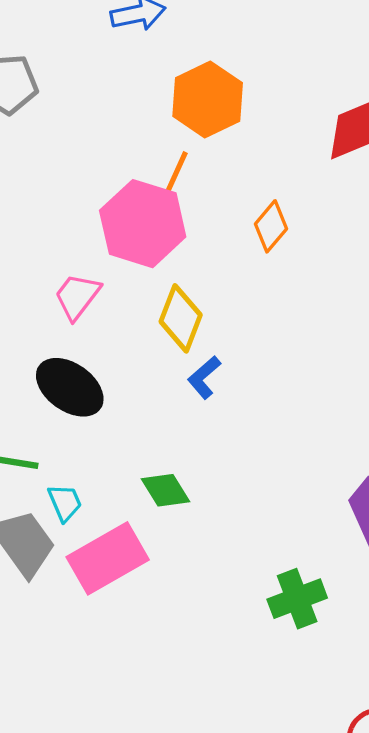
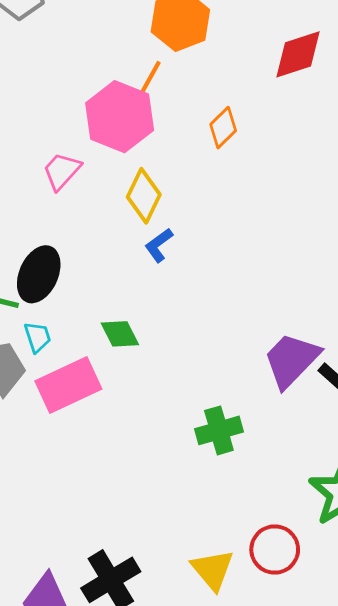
black ellipse: (70, 387) -> (39, 274), moved, turned 74

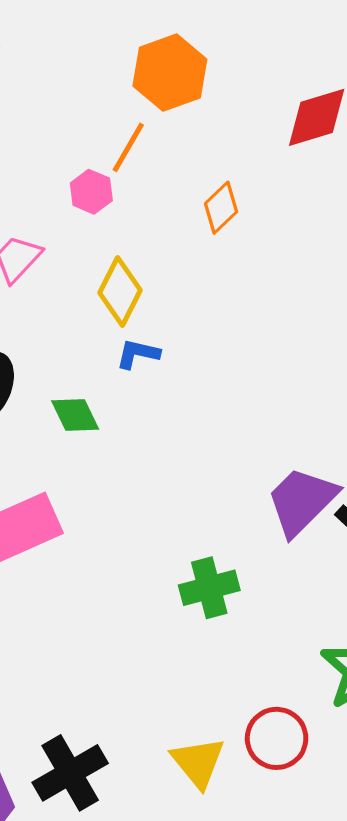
pink hexagon: (120, 117) -> (91, 192), size x0.5
blue L-shape: (159, 245) -> (138, 354), turned 48
green diamond: (120, 334) -> (75, 415), moved

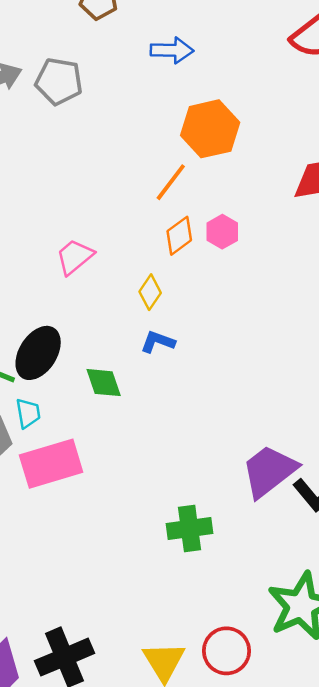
pink hexagon: (91, 192) -> (222, 232), moved
orange diamond: (221, 208) -> (179, 236), moved
yellow diamond: (120, 292) -> (150, 292), size x0.7

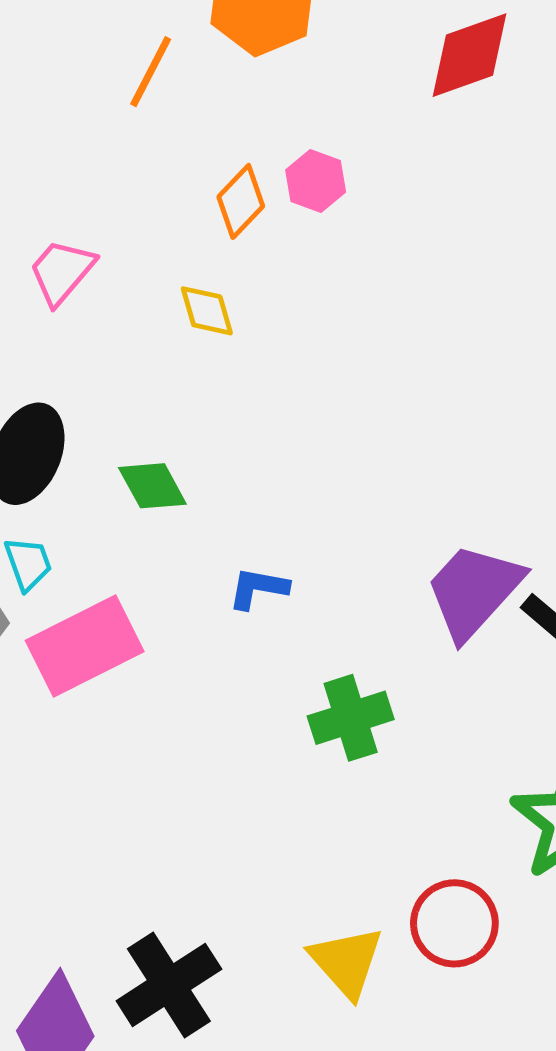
orange line: (171, 182) -> (151, 72), moved
yellow diamond: (150, 292) -> (207, 311), turned -40
blue L-shape: (158, 342) -> (258, 588), moved

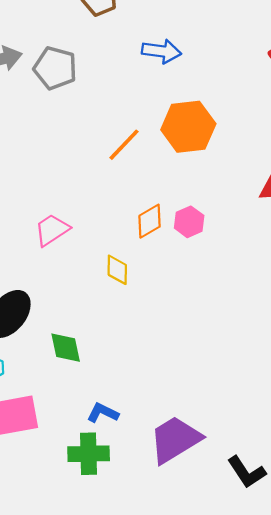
purple trapezoid: (474, 591) -> (175, 440), moved
green cross: (351, 718) -> (89, 454), moved

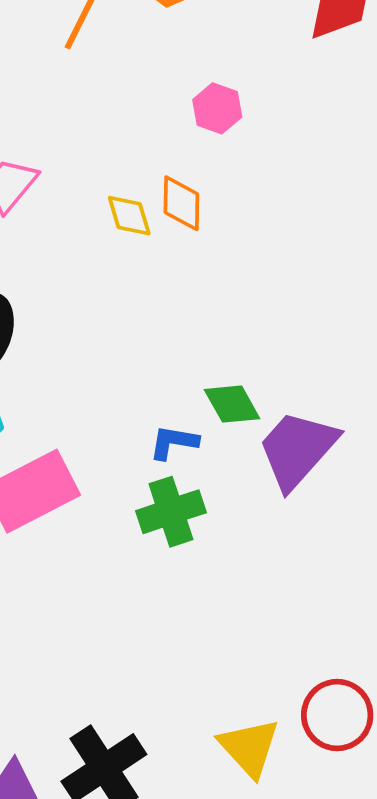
orange diamond: (150, 221) -> (181, 203), moved, turned -42
green diamond: (66, 348) -> (232, 404), moved

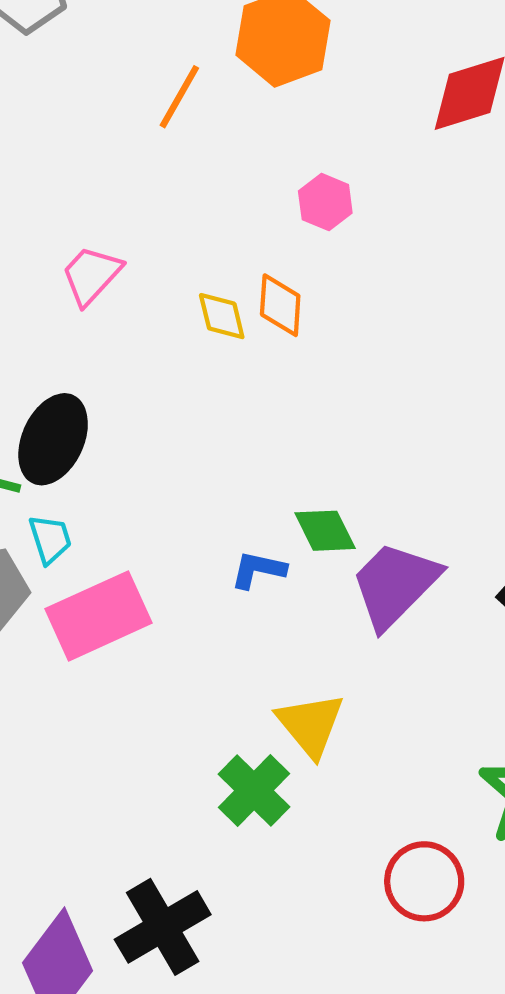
green cross: (171, 512) -> (254, 791), moved, turned -30
yellow triangle: (249, 747) -> (310, 725), moved

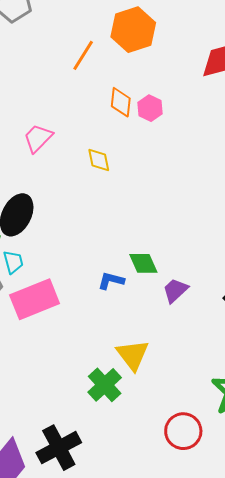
orange diamond: (280, 305) -> (121, 102), moved
purple trapezoid: (395, 585) -> (175, 290), size x0.6

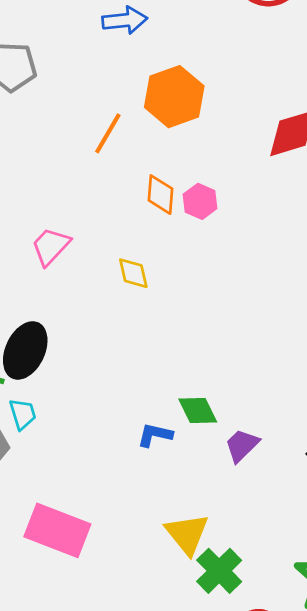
pink rectangle: (35, 299) -> (57, 530), moved, turned 45
green cross: (105, 385) -> (219, 571), moved

